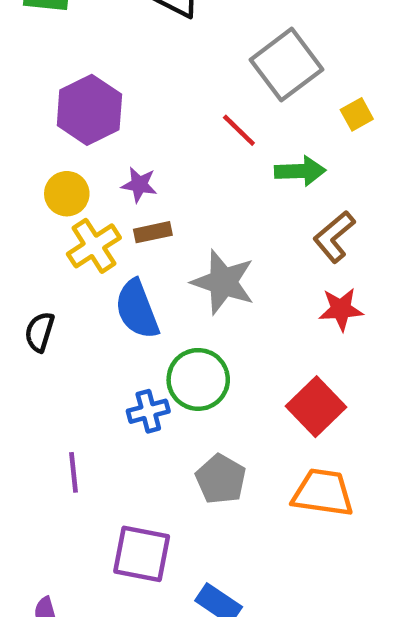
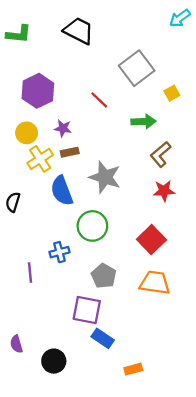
red line: (239, 130) -> (99, 100), moved
blue cross: (148, 411) -> (59, 252), moved
purple square: (142, 554) -> (87, 310), moved

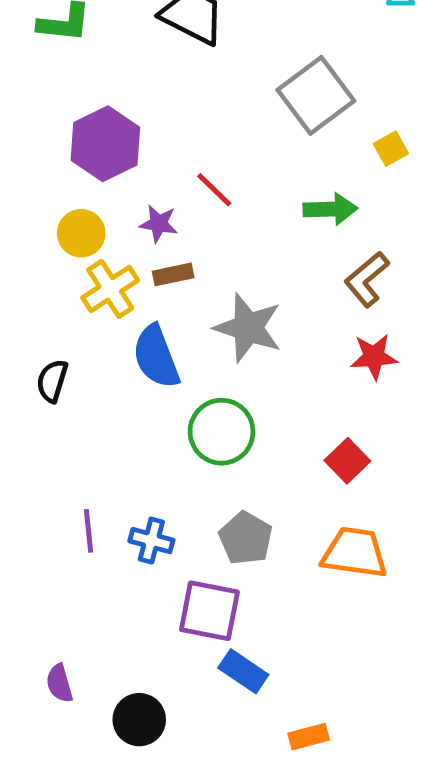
red line: (99, 100) -> (214, 190), moved
red square: (151, 240) -> (347, 461), size x0.7
blue cross: (59, 252) -> (151, 541), moved, turned 30

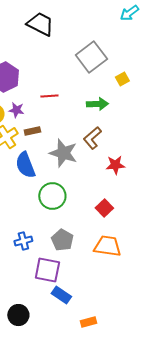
red line: (214, 190) -> (49, 96), turned -48
purple star: (159, 224) -> (16, 110), moved
brown L-shape: (367, 279) -> (92, 138), moved
blue cross: (151, 541) -> (23, 241), turned -30

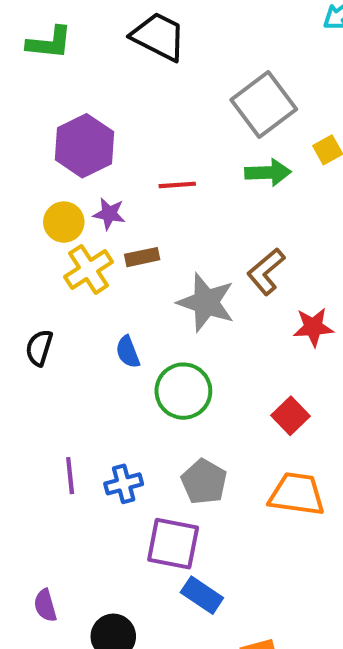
green arrow: (97, 104) -> (268, 173), moved
blue semicircle: (25, 165) -> (128, 352), moved, size x0.6

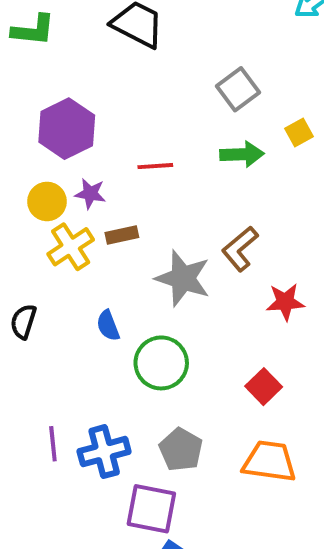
gray square: (264, 105) -> (238, 89), size x0.7
blue cross: (124, 484) -> (104, 452), size x1.4

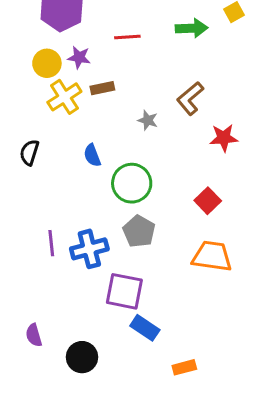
gray star: (183, 278) -> (148, 120), size x0.5
gray pentagon: (181, 450) -> (139, 231), moved

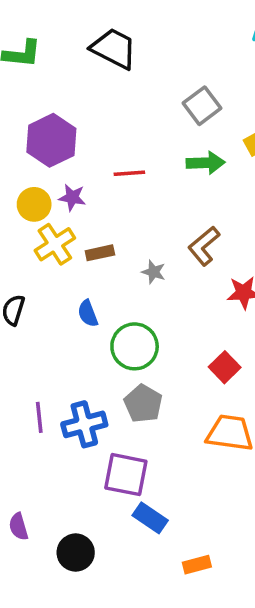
brown rectangle: (102, 88) -> (100, 253), moved

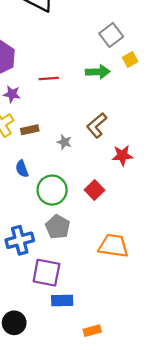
gray square: (202, 106) -> (111, 35), moved
red square: (225, 367) -> (94, 190), moved
blue rectangle: (150, 518) -> (62, 300), turned -35

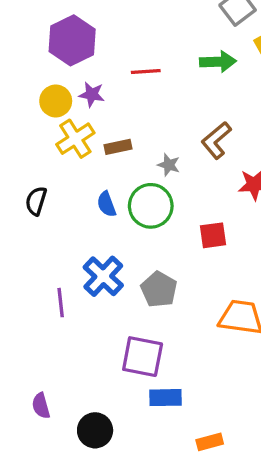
green circle: (52, 190) -> (151, 206), moved
red square: (94, 190) -> (213, 235), turned 36
blue cross: (20, 240) -> (103, 276), moved, turned -32

